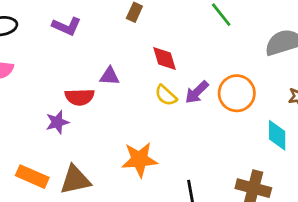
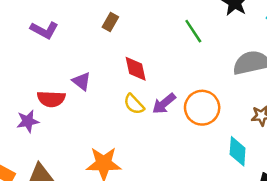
purple triangle: (109, 76) -> (81, 81), turned 30

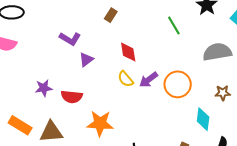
purple L-shape: (44, 30) -> (70, 39), moved
purple triangle: (81, 81) -> (86, 59), turned 42
red semicircle: (51, 99) -> (72, 97), moved

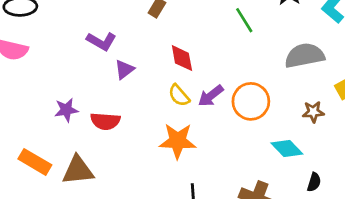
cyan diamond: (203, 119) -> (287, 149), turned -50
orange star: (100, 123) -> (178, 141), moved

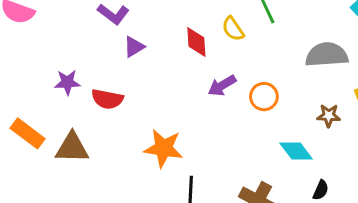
yellow semicircle: (179, 95) -> (233, 29), moved
orange circle: (251, 101) -> (264, 97), size x0.7
orange star: (178, 141) -> (163, 148), moved

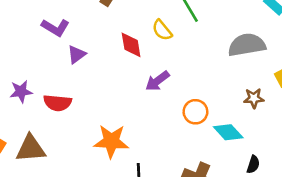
orange circle: (264, 97) -> (195, 112), moved

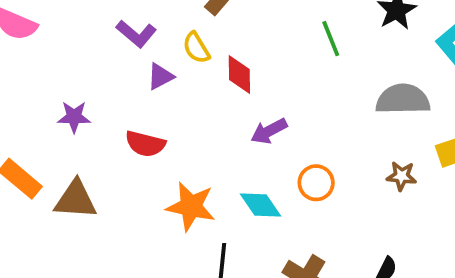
yellow semicircle: (162, 30) -> (196, 48), moved
red semicircle: (58, 103) -> (145, 144), moved
cyan diamond: (228, 132) -> (260, 205), moved

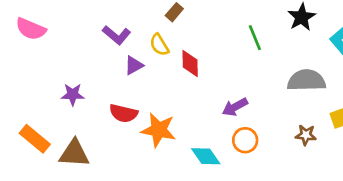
purple arrow: (269, 131) -> (235, 107), moved
orange star: (191, 206) -> (159, 130), moved

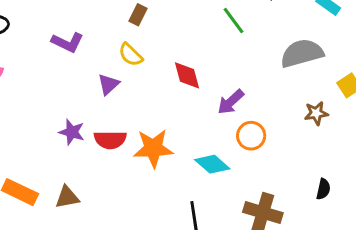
purple L-shape: (117, 35) -> (68, 42), moved
red diamond: (190, 64) -> (187, 75), moved
purple star: (73, 95) -> (72, 132), moved, turned 30
brown triangle: (74, 153) -> (67, 197), size x0.7

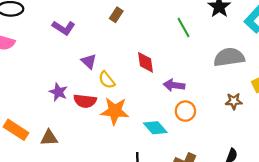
yellow semicircle: (131, 55) -> (107, 80), moved
purple triangle: (108, 84) -> (89, 61), turned -42
purple arrow: (231, 102) -> (174, 85), turned 42

